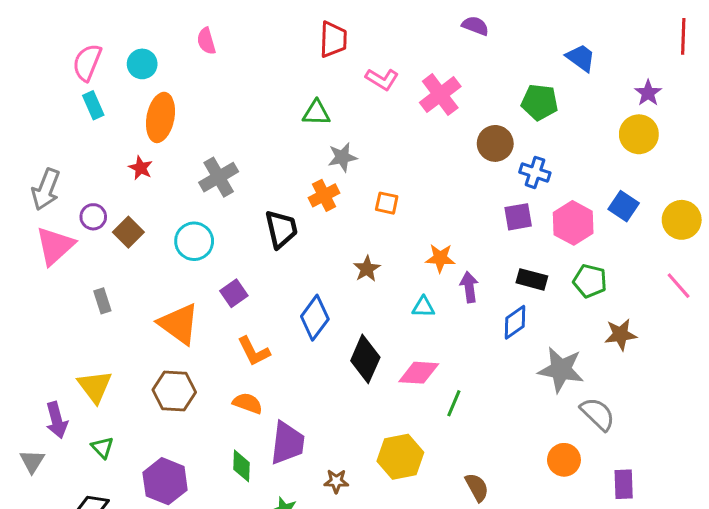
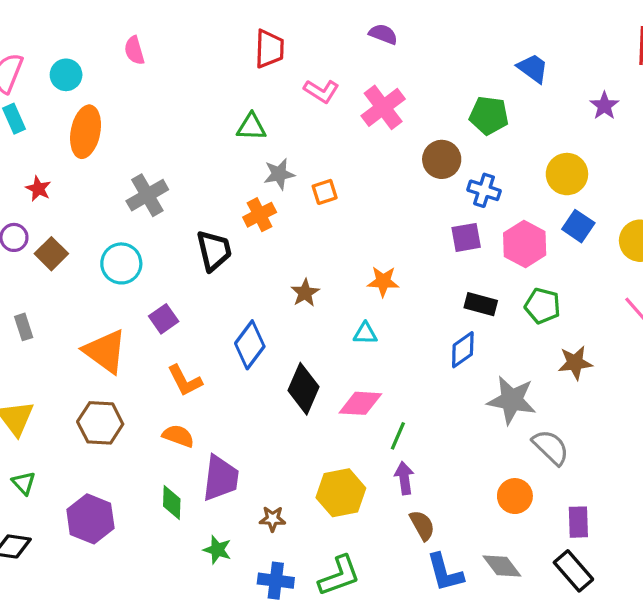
purple semicircle: (475, 26) -> (383, 34), moved
yellow circle: (639, 134) -> (567, 174), moved
red star: (141, 168) -> (38, 189), moved
orange square: (387, 203) -> (325, 192), moved, turned -30
purple arrow: (469, 287) -> (404, 478), moved

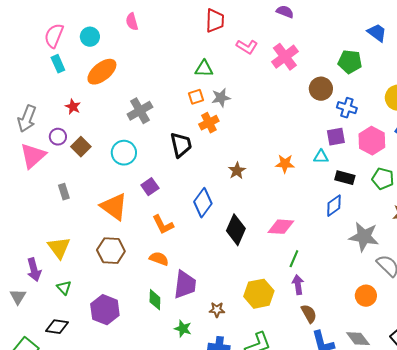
orange ellipse: (86, 132) -> (102, 72), turned 40
orange square: (325, 192) -> (196, 97), moved
cyan triangle: (365, 333) -> (321, 157), moved
pink diamond: (360, 403) -> (281, 227), moved

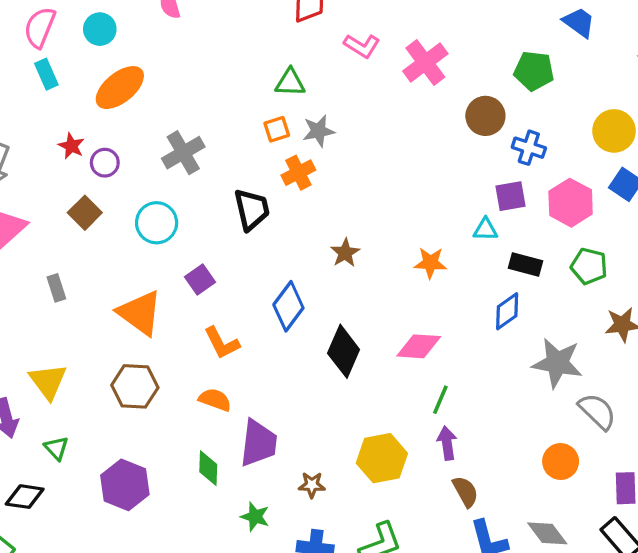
purple circle: (58, 137) -> (105, 163), moved
orange star: (285, 164) -> (430, 263), moved
black diamond: (57, 327) -> (25, 497), moved

